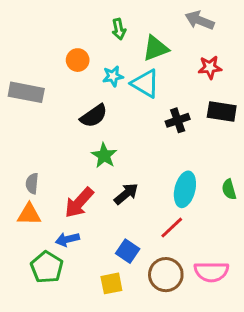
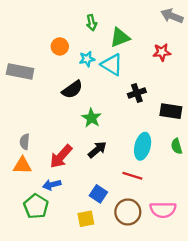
gray arrow: (200, 20) -> (172, 16), moved
black rectangle: (222, 111) -> (171, 111), moved
green star: (104, 156) -> (92, 118), moved
red line: (172, 228) -> (132, 176), turned 60

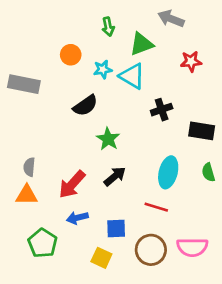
gray arrow: (172, 16) -> (171, 19), moved
blue arrow: (52, 185) -> (77, 218), moved
blue square: (98, 194) -> (116, 228), turned -36
yellow square: (86, 219) -> (101, 258), turned 36

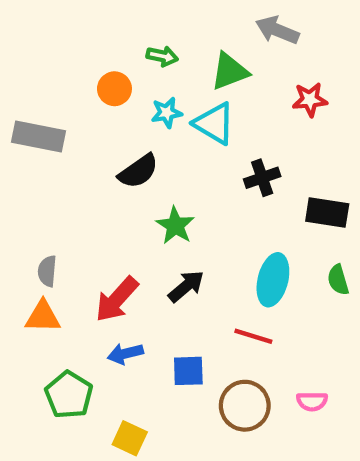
green arrow: (108, 27) -> (162, 56), moved, turned -66
pink semicircle: (192, 247) -> (312, 401), size x0.6
yellow square: (101, 258) -> (130, 438), moved

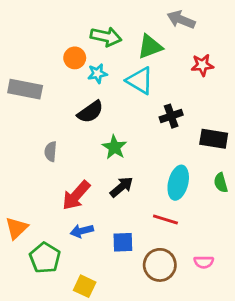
green arrow: (162, 56) -> (106, 37), size x1.5
cyan star: (167, 113) -> (97, 74), moved
gray semicircle: (47, 271) -> (51, 151), moved
orange triangle: (43, 317) -> (17, 228), moved, turned -45

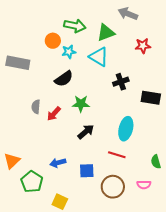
green star: (114, 147) -> (81, 104), turned -30
green semicircle: (221, 183) -> (156, 162), moved
red arrow: (76, 195) -> (54, 114), moved, size x0.7

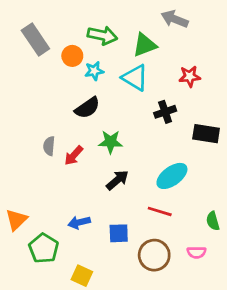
red star: (143, 46) -> (190, 76), moved
gray rectangle: (18, 63) -> (35, 40), moved, turned 45
cyan ellipse: (126, 129) -> (172, 176), turned 40

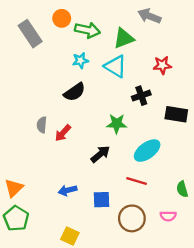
orange circle: (72, 56) -> (62, 18), moved
green star: (111, 142) -> (117, 124), moved
green pentagon: (44, 248) -> (16, 218), moved

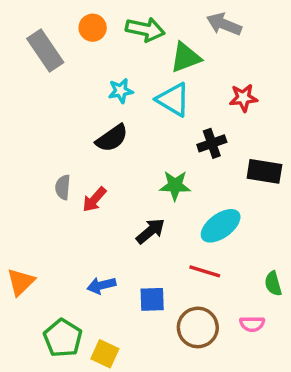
green arrow: (87, 30) -> (145, 29), moved
green pentagon: (16, 218) -> (63, 338), moved

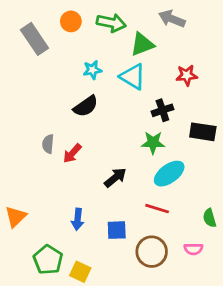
green star: (175, 185) -> (153, 143), moved
blue arrow: (101, 285) -> (78, 219), turned -70

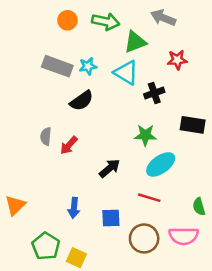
gray rectangle: (35, 39) -> (57, 66), moved, turned -36
red star: (187, 75) -> (177, 60), moved
black cross: (162, 110) -> (154, 93), moved
pink semicircle: (193, 249) -> (184, 236), size x1.6

